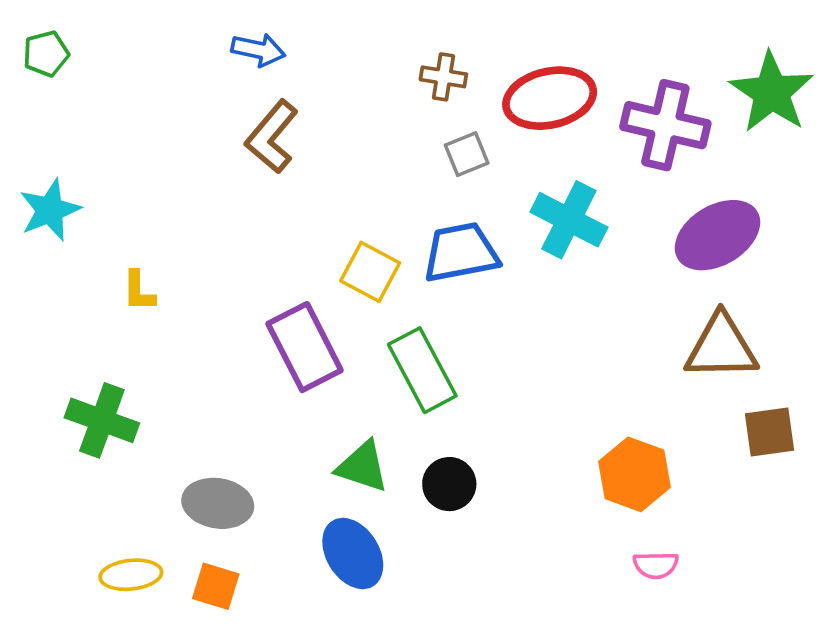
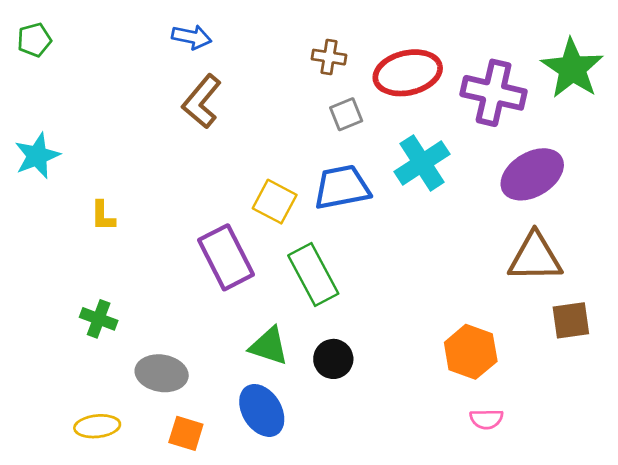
cyan cross: (569, 220) -> (422, 163), turned 30
green cross: (102, 420) -> (99, 319), moved, size x0.7
orange square: (216, 586) -> (186, 433), moved

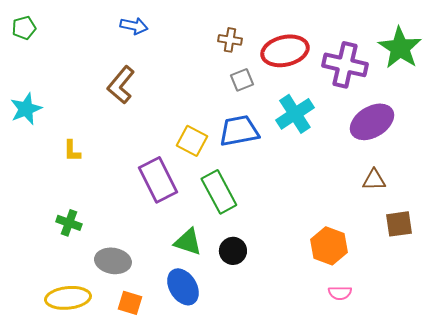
brown L-shape: (202, 101) -> (121, 85), moved
brown triangle: (535, 257) -> (374, 180), size x0.6
yellow ellipse: (97, 426) -> (68, 298), size x1.4

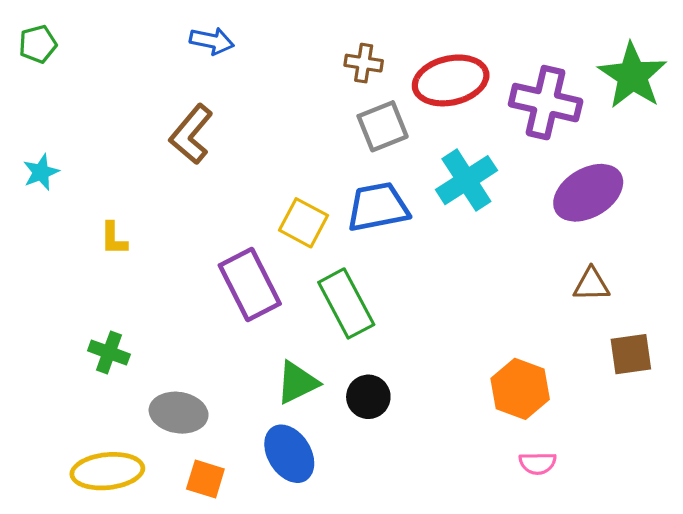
gray square: (242, 80) -> (383, 126), size x1.4
cyan star: (26, 109) -> (41, 172), size x0.7
green triangle: (188, 242) -> (297, 383), turned -44

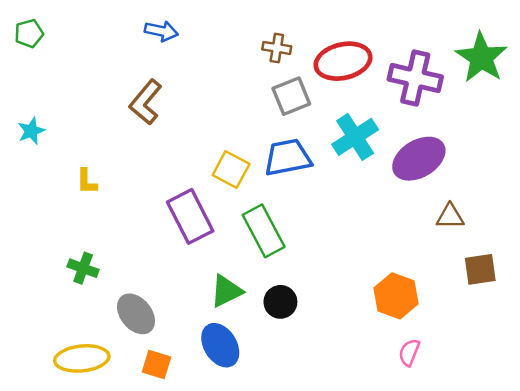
purple ellipse: (588, 193) -> (419, 159), moved
gray ellipse: (179, 413) -> (136, 314), turned 42
pink semicircle: (538, 463) -> (409, 352), turned 112

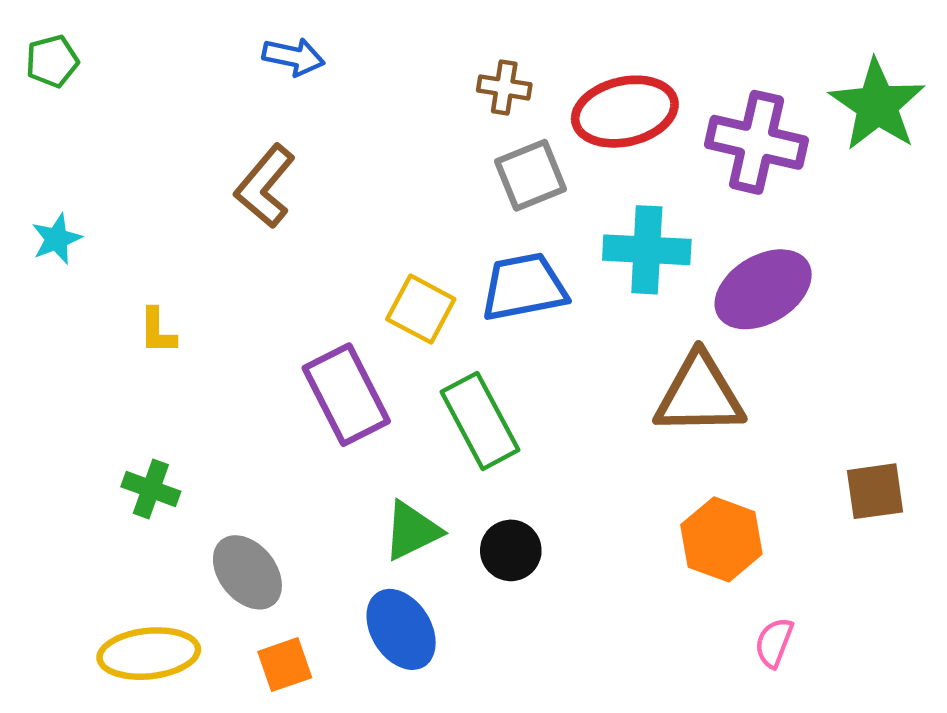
cyan cross: (355, 137) -> (647, 250), turned 36
brown triangle: (450, 216) -> (699, 395), moved, size x1.8
pink semicircle: (409, 352) -> (774, 643), moved
orange square: (156, 364) -> (285, 665), turned -36

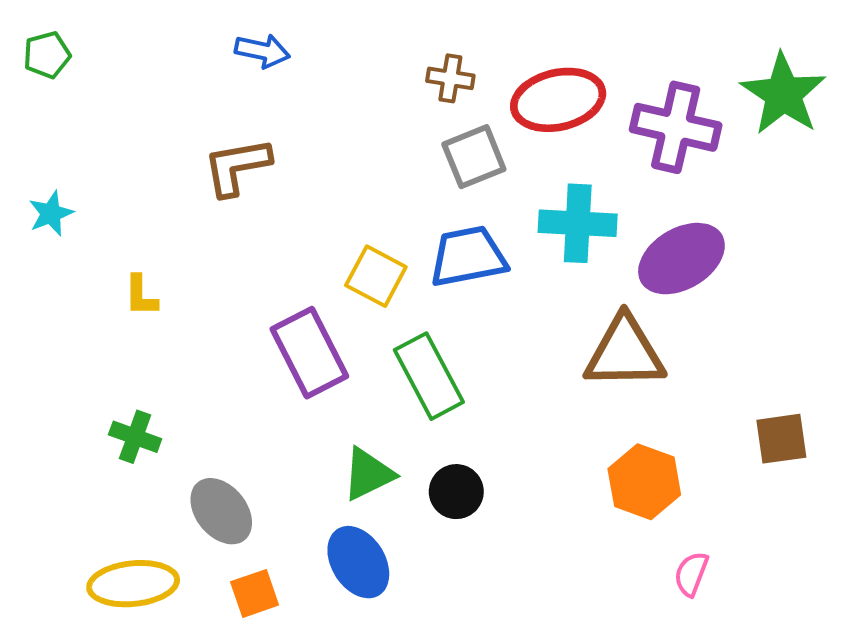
brown L-shape: (265, 186) -> (237, 166), turned 40

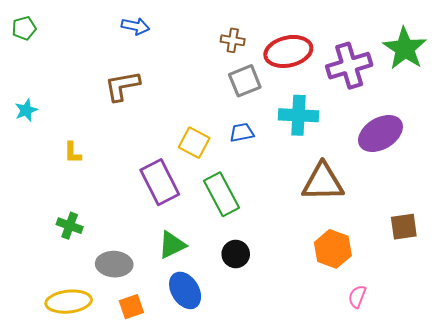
purple cross: (676, 127) -> (349, 66), turned -30
blue trapezoid: (468, 257) -> (242, 132), size x0.6
purple ellipse: (681, 259) -> (380, 133), moved
green triangle: (368, 474) -> (172, 245), moved
gray ellipse: (221, 511) -> (114, 264), turned -48

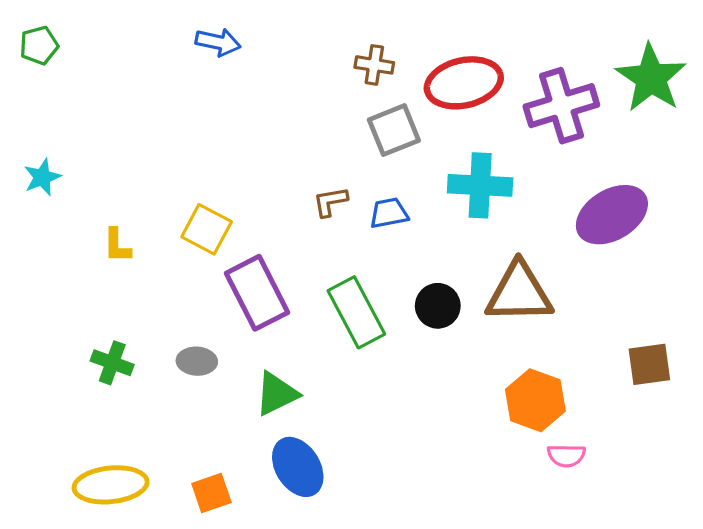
brown L-shape: (122, 86) -> (330, 202), moved, size x0.6
yellow square: (194, 143) -> (207, 229), moved
black circle: (236, 254) -> (438, 306), moved
gray ellipse: (114, 264) -> (197, 361), moved, size x0.7
pink semicircle: (357, 297) -> (566, 456), moved, turned -110

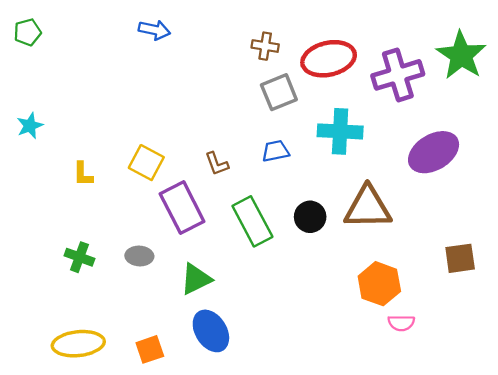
brown L-shape: (330, 202) -> (217, 164), moved, turned -100

